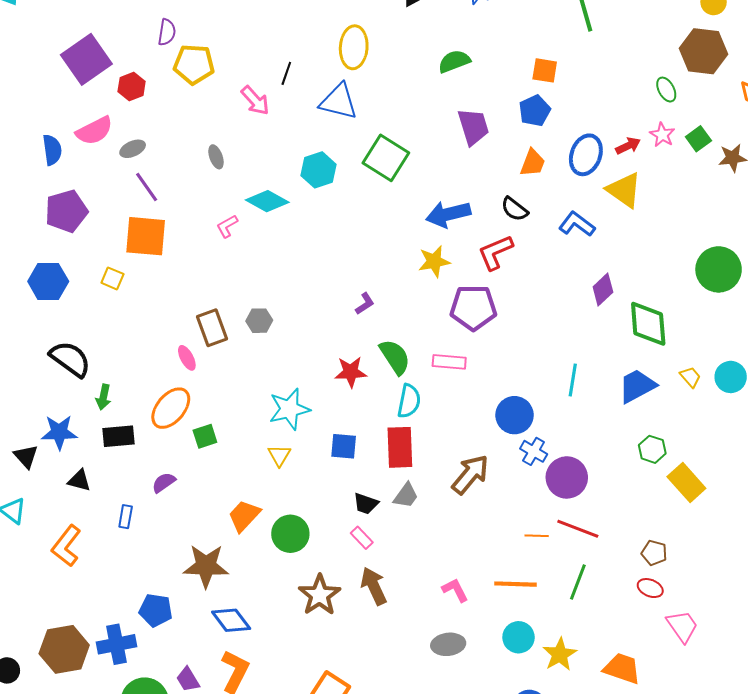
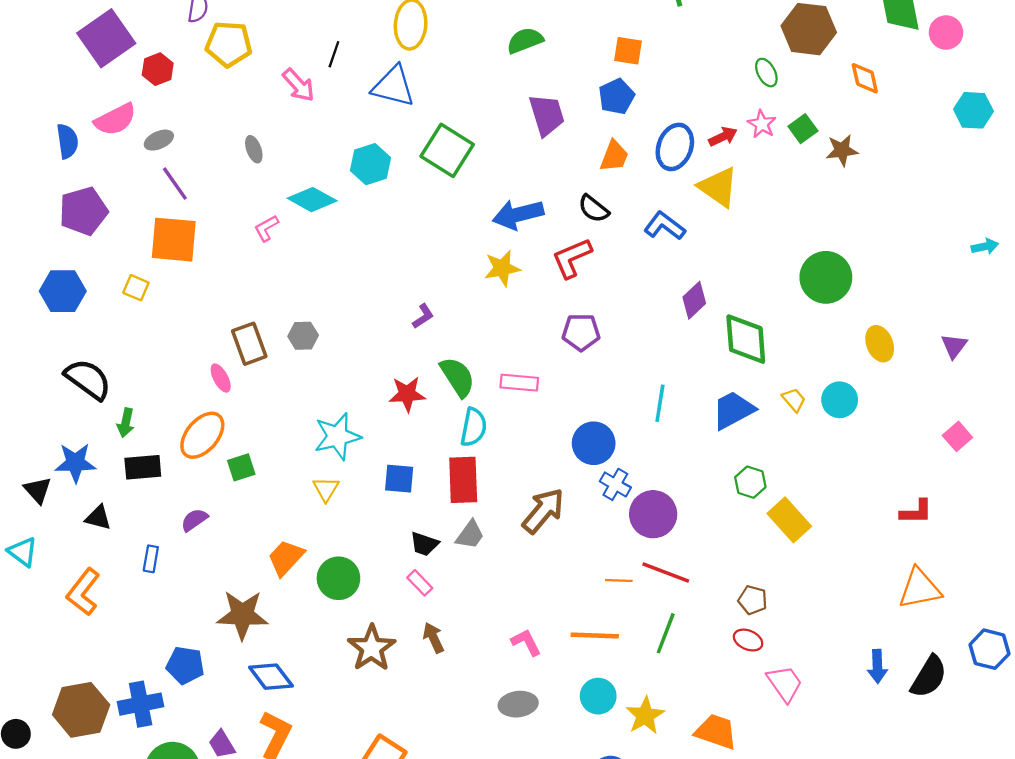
purple pentagon: (473, 308) -> (581, 332), moved, size x0.7
brown arrow: (374, 586) -> (433, 638), size x0.7

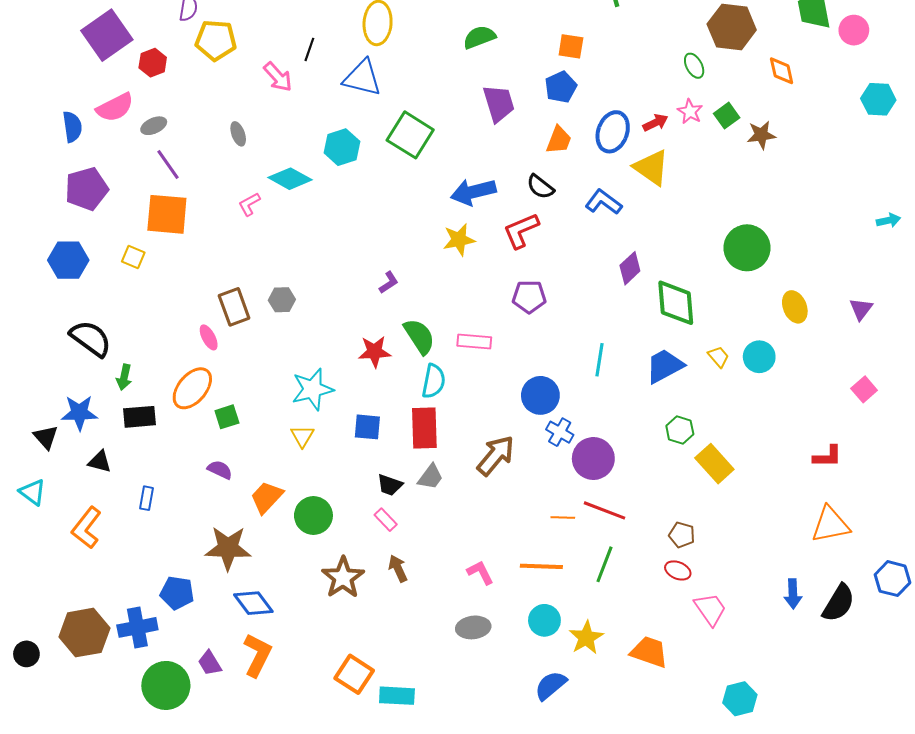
purple semicircle: (194, 520) -> (220, 470), moved, turned 60

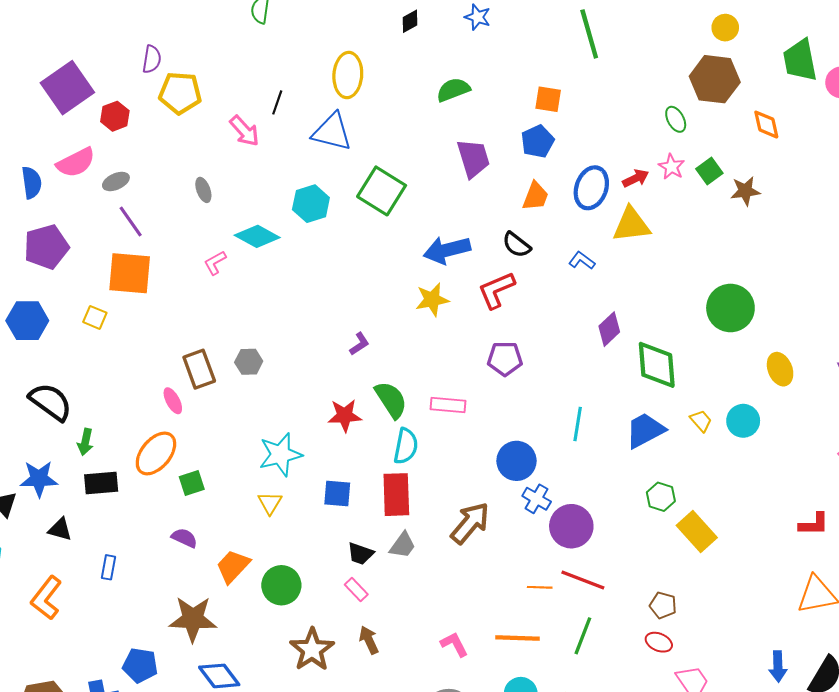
yellow triangle: (651, 167) -> (631, 225), turned -42
blue L-shape: (603, 202) -> (582, 261), size x0.7

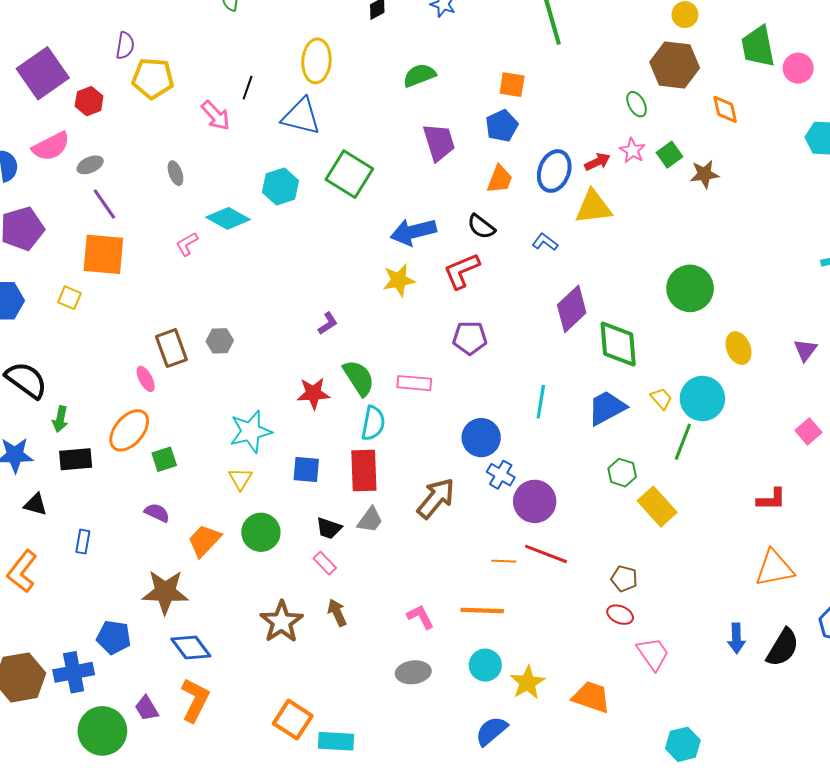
purple diamond: (609, 329) -> (572, 309), size x1.4
cyan circle: (743, 421) -> (702, 399), size x1.4
green circle: (281, 585) -> (261, 532), moved
green line: (583, 636) -> (683, 442), moved

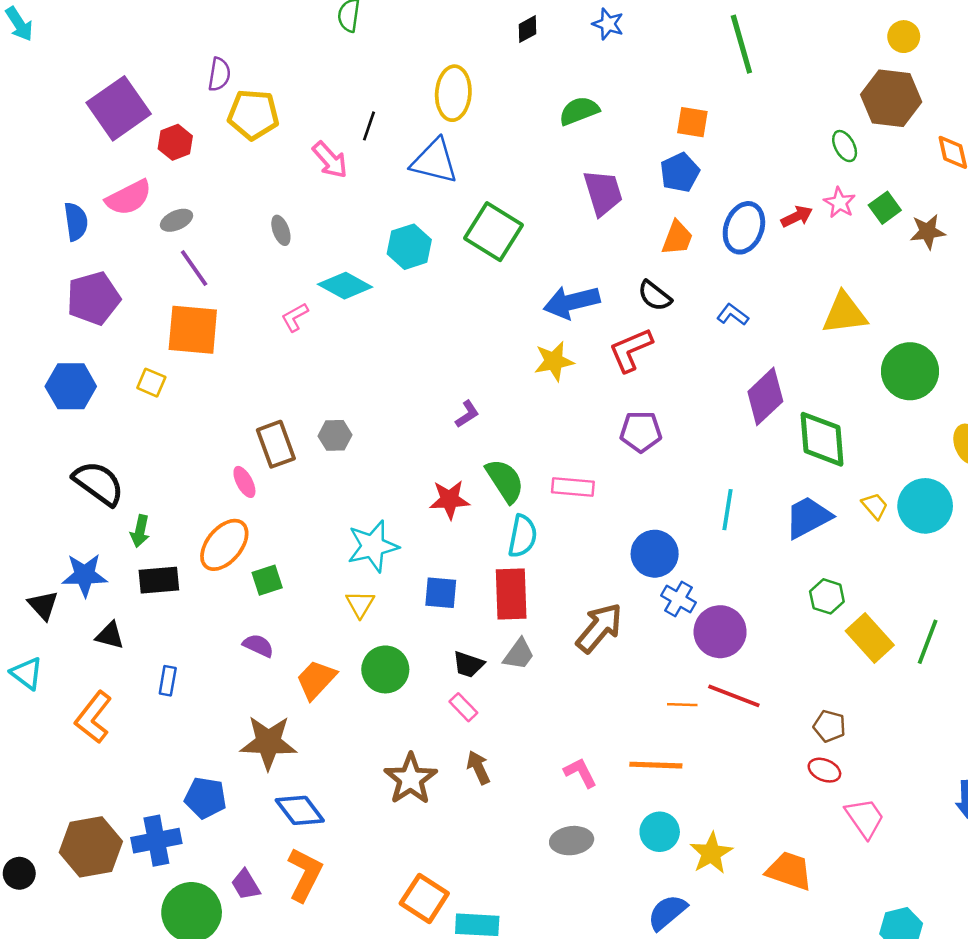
yellow triangle: (593, 207) -> (845, 313), moved
green line: (683, 442) -> (928, 642), moved

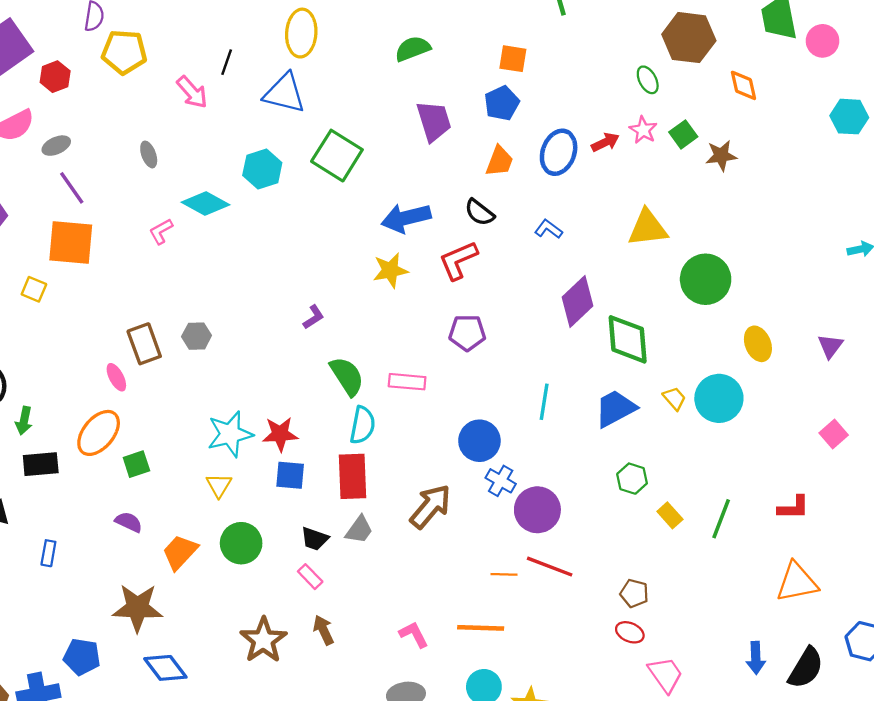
red star: (450, 500) -> (280, 434), moved
yellow rectangle: (870, 638) -> (670, 515), size x0.6

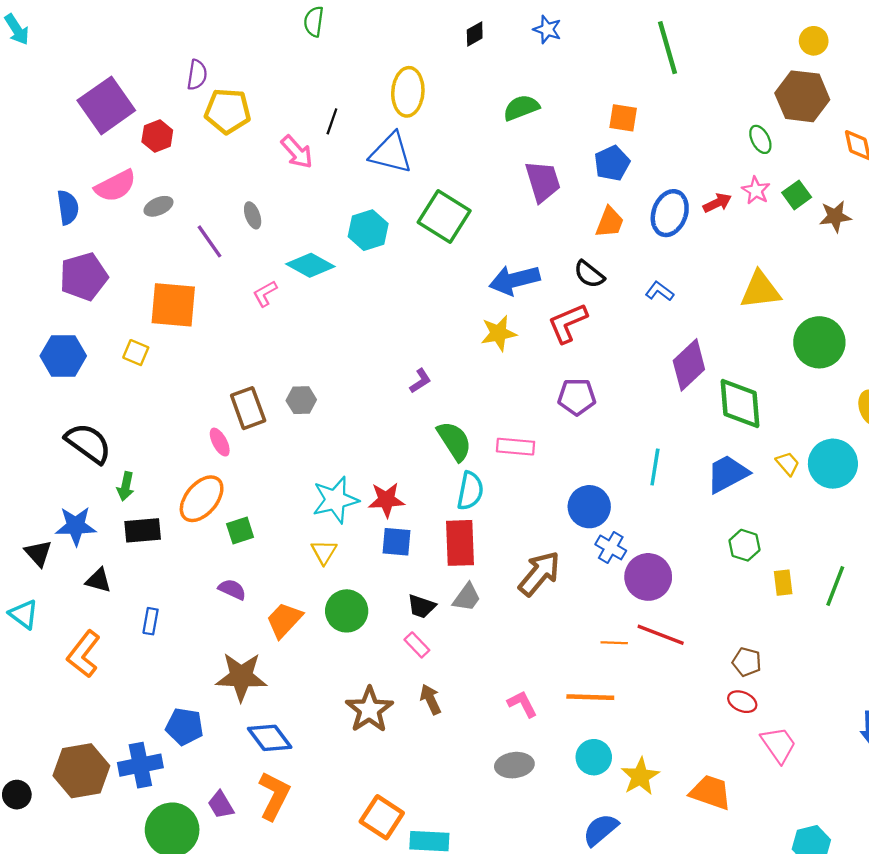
purple line: (72, 188) -> (210, 241), moved
yellow rectangle: (670, 515) -> (783, 583), turned 35

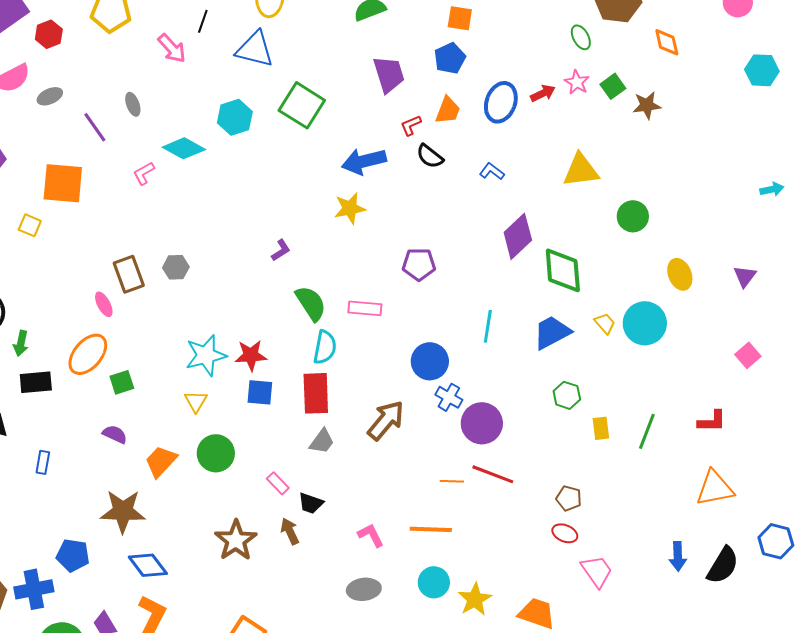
red L-shape: (568, 323) -> (411, 125), moved, size x0.6
green circle: (819, 342) -> (633, 216), size x0.7
black trapezoid: (421, 606) -> (311, 503), moved

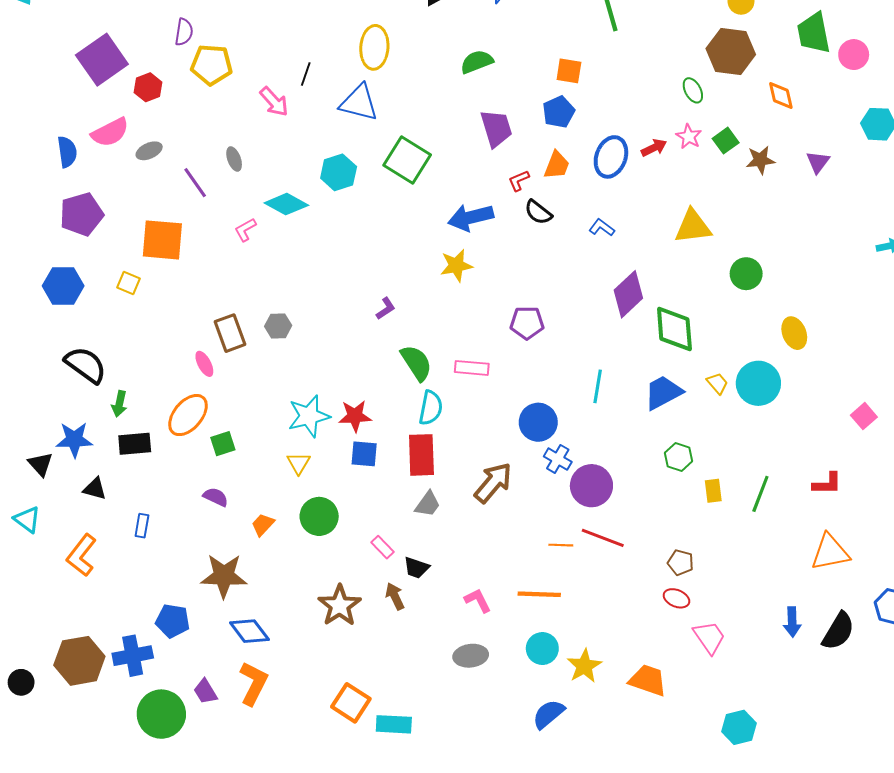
purple triangle: (745, 276) -> (818, 162), moved
orange trapezoid: (161, 461) -> (263, 525), size x0.7

